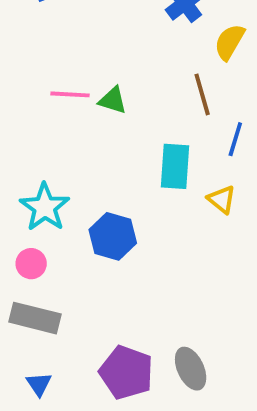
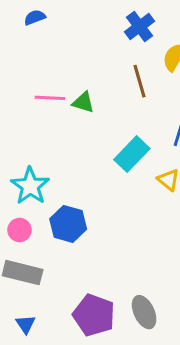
brown line: (202, 94) -> (140, 81), moved
cyan rectangle: (175, 166) -> (132, 154), turned 40
blue hexagon: (113, 236) -> (68, 224), moved

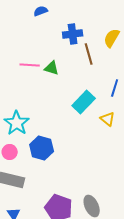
blue semicircle: (35, 17) -> (41, 11), moved
blue cross: (140, 26) -> (73, 34), moved, turned 30

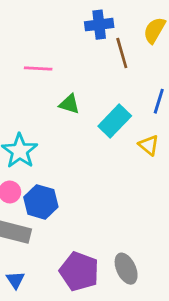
green triangle: (52, 68) -> (69, 104), moved
blue hexagon: (42, 148) -> (41, 202), moved

